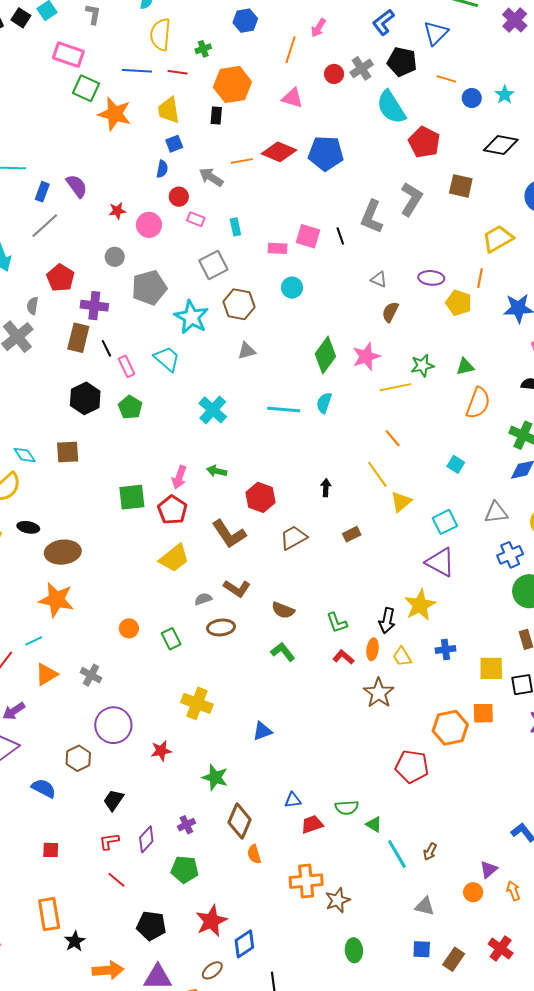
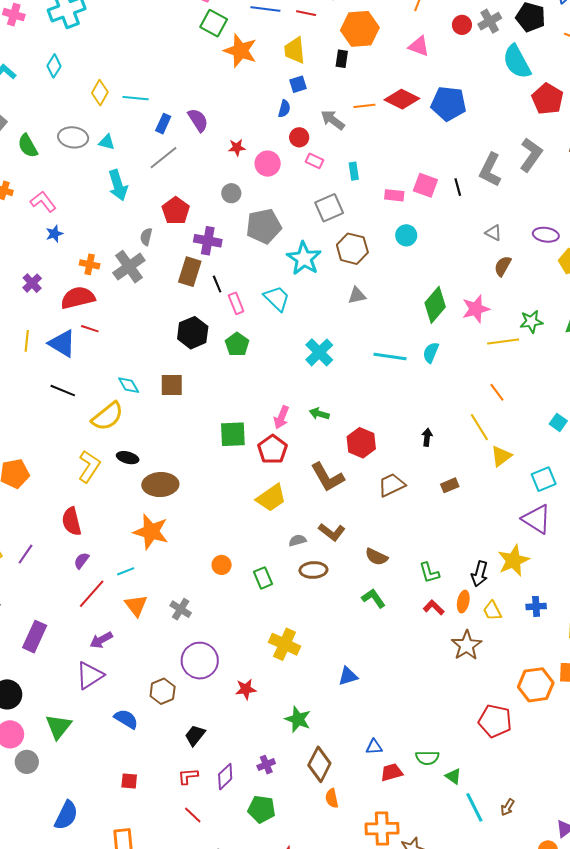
orange triangle: (46, 674) -> (136, 605), turned -40

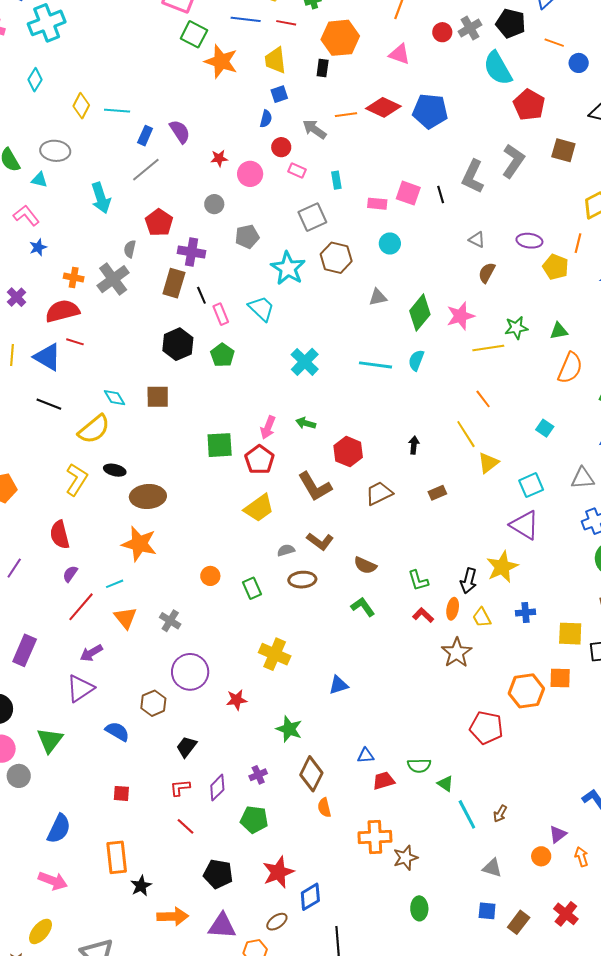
cyan triangle: (107, 142) -> (39, 180), moved
gray pentagon: (264, 226) -> (247, 237), size x0.7
gray triangle: (357, 295) -> (378, 297), moved

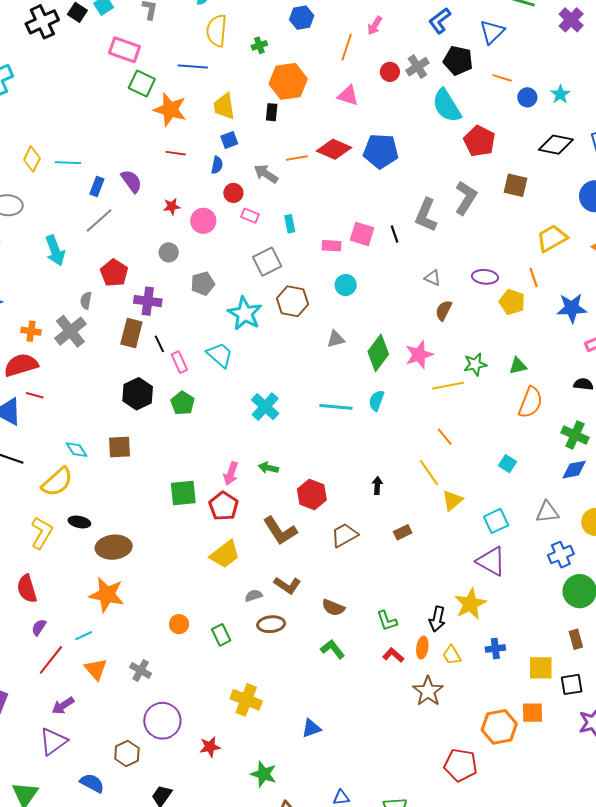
red line: (286, 23) -> (176, 153), moved
orange line: (578, 243) -> (534, 277), turned -30

